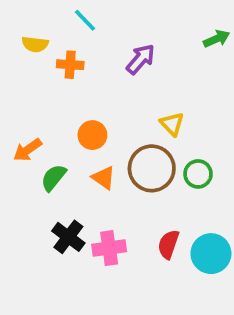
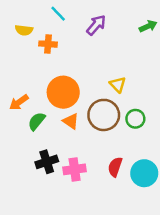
purple arrow: (141, 59) -> (96, 25), moved
orange circle: (92, 135) -> (63, 92), size x1.6
black cross: (68, 237) -> (47, 162), turned 35

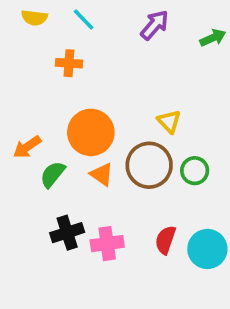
purple arrow: (96, 25) -> (155, 25), moved
yellow semicircle: (24, 30) -> (34, 18), moved

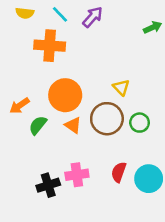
purple arrow: (155, 25) -> (93, 17), moved
orange cross: (69, 63) -> (50, 46), size x1.6
black cross: (67, 233) -> (48, 185), moved

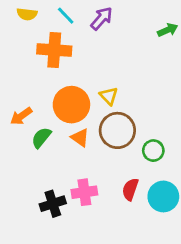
yellow triangle: (121, 87) -> (109, 96), moved
green circle: (140, 123) -> (153, 151), moved

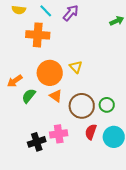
brown circle: (117, 130) -> (82, 106), moved

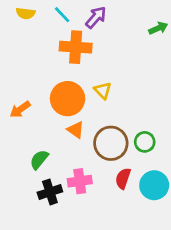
orange cross: (38, 35) -> (76, 47), moved
green semicircle: (29, 96) -> (39, 160), moved

